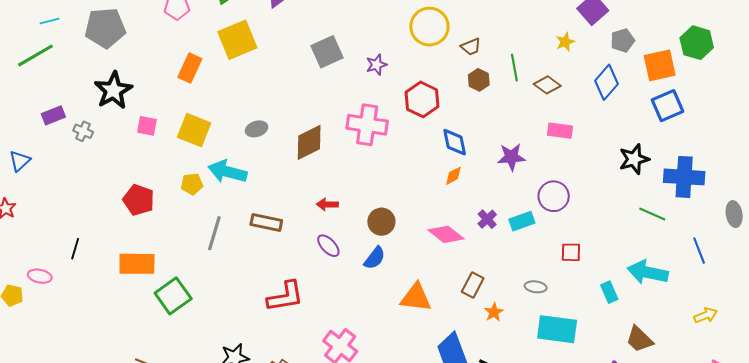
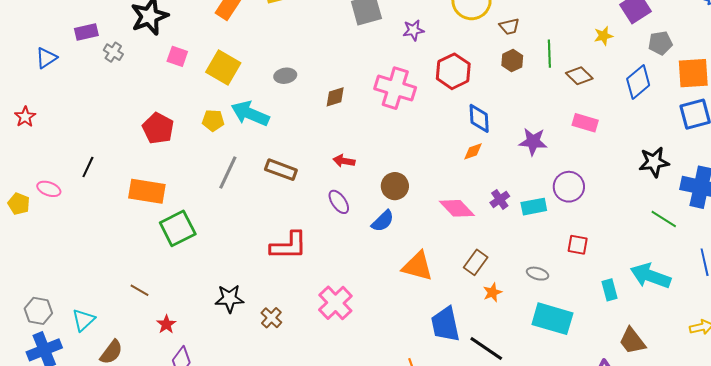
brown diamond: (309, 142) -> (335, 97), size x0.6
blue triangle: (20, 161) -> (46, 58), moved

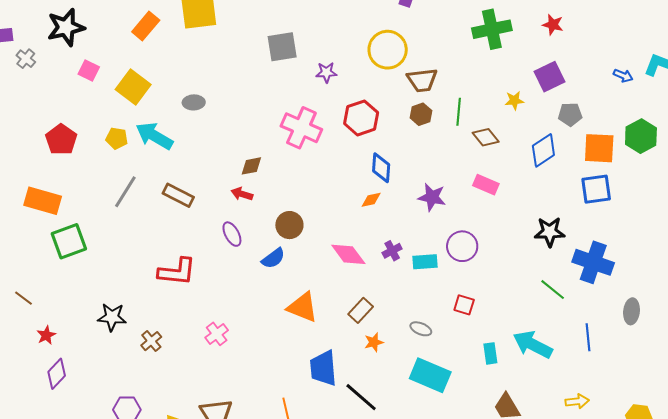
brown trapezoid: (509, 26) -> (422, 80), size x1.5
brown diamond: (335, 97) -> (251, 166), moved
pink cross: (335, 303) -> (217, 334), size x0.7

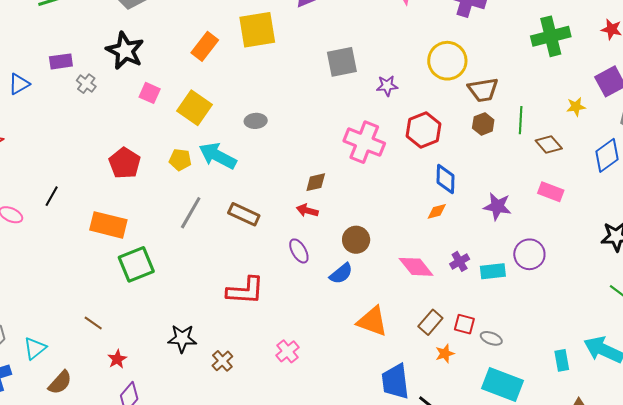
black star: (66, 27) -> (125, 51), turned -30
red square: (464, 305) -> (464, 324), moved

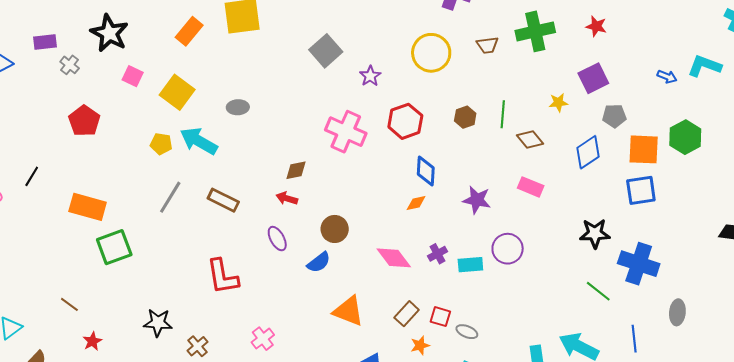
gray square: (342, 62) -> (326, 51), turned -32
purple star: (387, 86) -> (370, 76), turned -30
brown trapezoid: (483, 90) -> (487, 45), moved, size x0.7
red pentagon: (125, 163) -> (84, 121), moved
red L-shape: (245, 291) -> (223, 277), turned 75

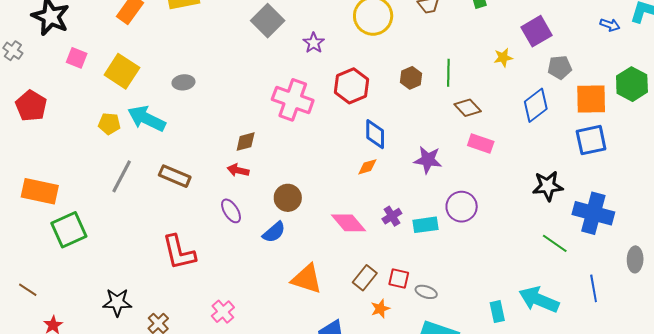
brown diamond: (530, 140) -> (468, 108), moved

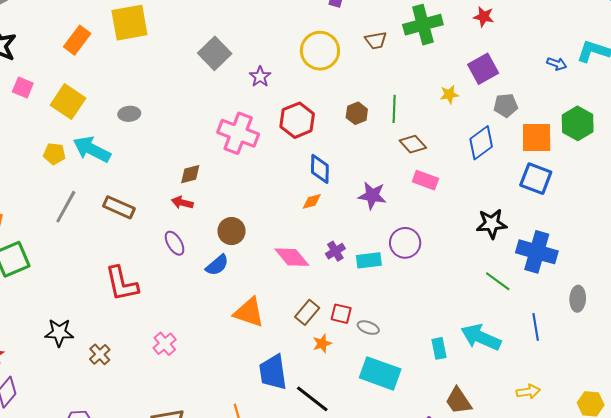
blue square: (591, 140) -> (536, 179), turned 32

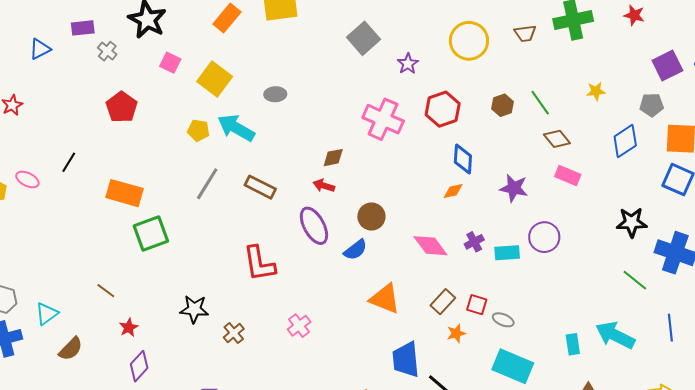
purple square: (483, 69) -> (667, 65), moved
green line: (394, 109) -> (540, 103), turned -40
purple ellipse: (175, 243) -> (314, 226), size x1.5

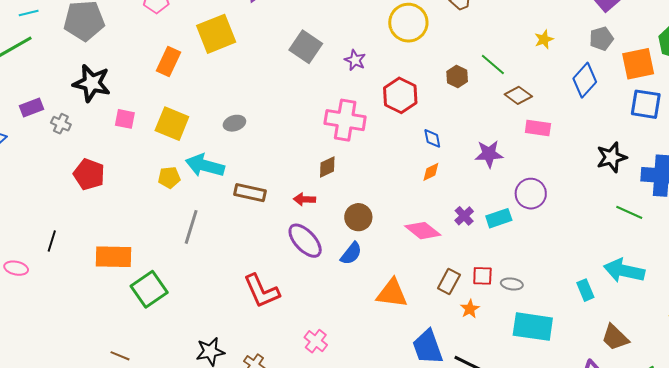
brown diamond: (333, 158) -> (327, 167), moved
blue diamond: (463, 159) -> (432, 138), size x0.7
brown rectangle: (260, 187) -> (250, 193), moved

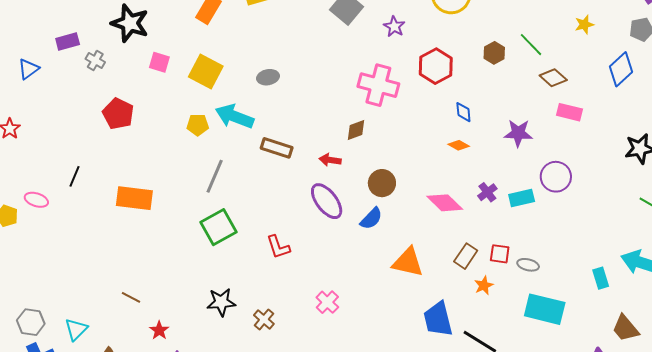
orange diamond: (431, 172) -> (459, 145), turned 50
green square: (149, 289) -> (218, 227), moved
red L-shape: (261, 291) -> (278, 247), size x0.7

